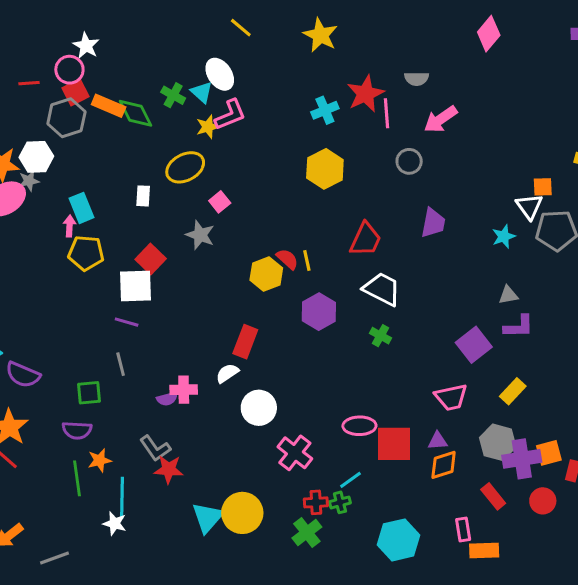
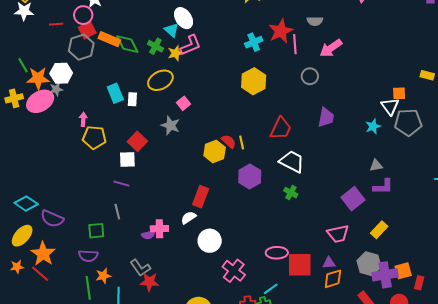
green cross: (173, 95) -> (155, 46), moved
cyan rectangle: (82, 208) -> (115, 93), moved
white square: (136, 286) -> (127, 159), size x0.7

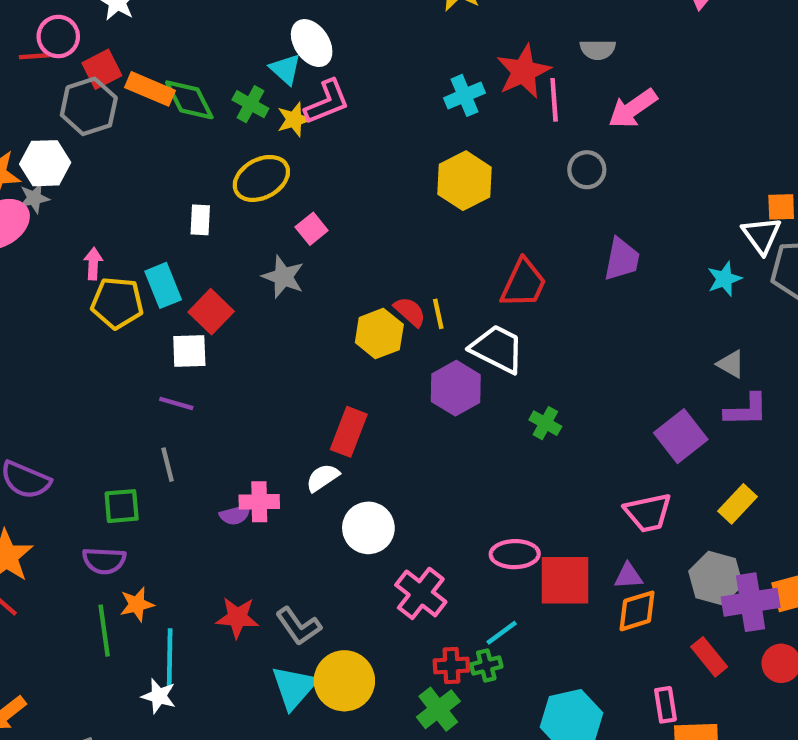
pink circle: (83, 15) -> (58, 36), moved
cyan rectangle: (115, 93) -> (163, 285), moved
white trapezoid: (292, 161) -> (497, 349), moved
gray triangle: (376, 165) -> (731, 364), turned 40
gray L-shape: (140, 268) -> (299, 626), moved

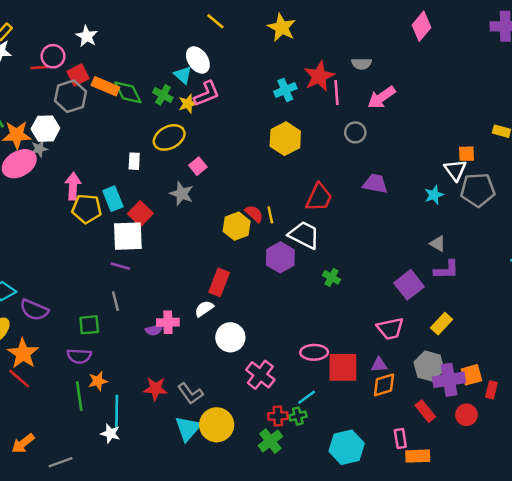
purple trapezoid: (622, 259) -> (375, 184), turned -90
pink arrow: (93, 264) -> (73, 186), size x1.5
white square: (189, 351) -> (128, 236), size x1.5

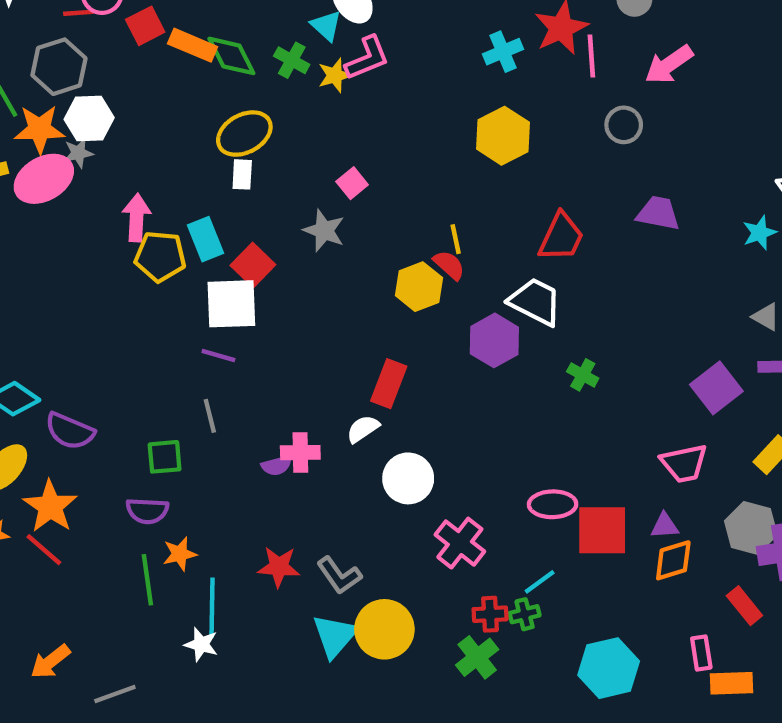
gray hexagon: (70, 96) -> (59, 67), moved
yellow ellipse: (169, 137) -> (244, 134), moved
yellow line: (270, 215) -> (456, 239), moved

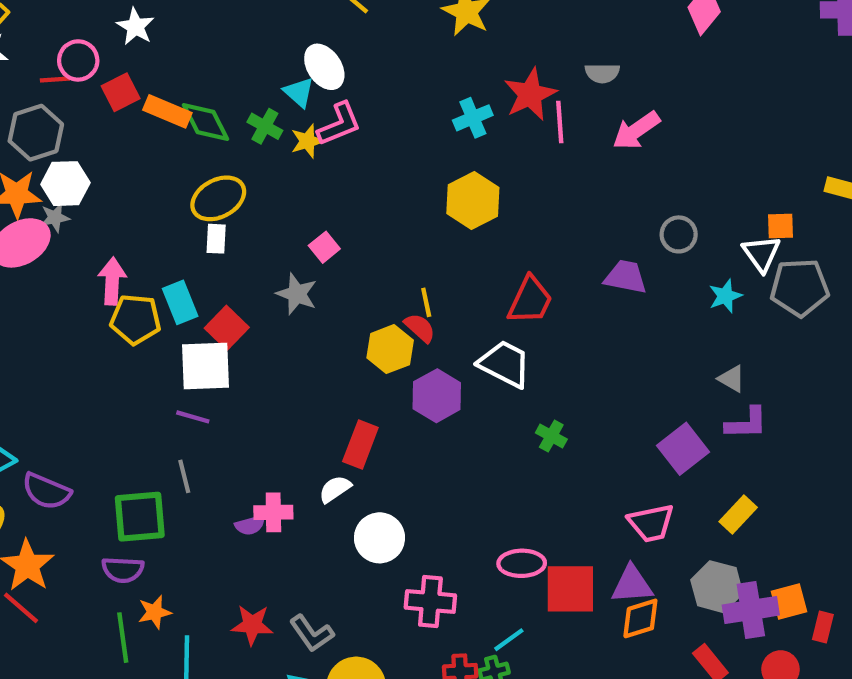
gray circle: (624, 125) -> (679, 234), moved
purple hexagon: (494, 340) -> (437, 396), moved
green square: (165, 457) -> (140, 517), size x1.5
purple triangle: (665, 526) -> (632, 585), size x1.5
pink cross: (460, 543) -> (430, 602), turned -33

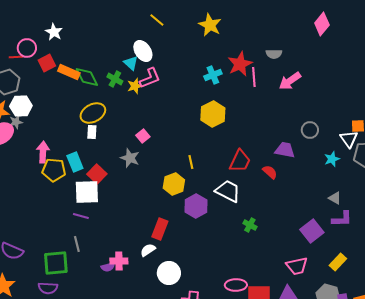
red semicircle: (420, 328) -> (270, 172), moved

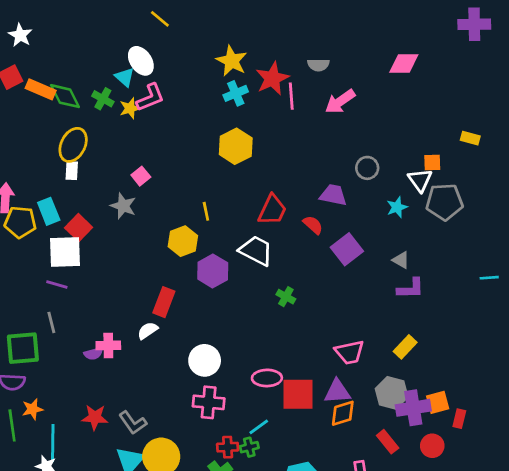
pink diamond: (322, 24) -> (404, 64), moved, turned 50
yellow star: (210, 25) -> (232, 61), moved
yellow ellipse: (93, 113) -> (73, 145), turned -35
purple square: (312, 231) -> (347, 249), moved
white circle: (169, 273) -> (205, 360), moved

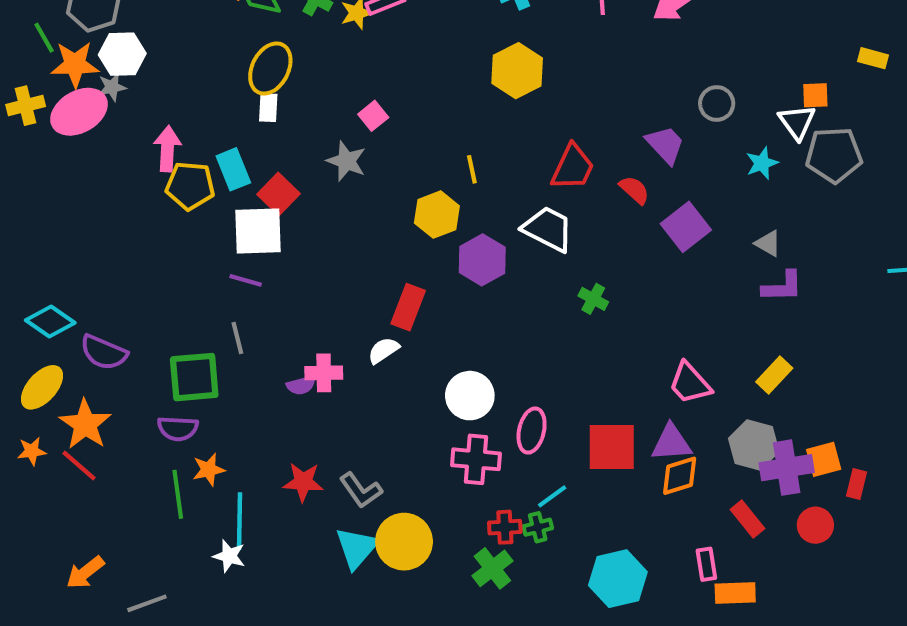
purple trapezoid: (333, 195) -> (665, 145), turned 36
pink trapezoid: (350, 352) -> (690, 383), turned 60
pink ellipse: (267, 378) -> (532, 431), moved, turned -76

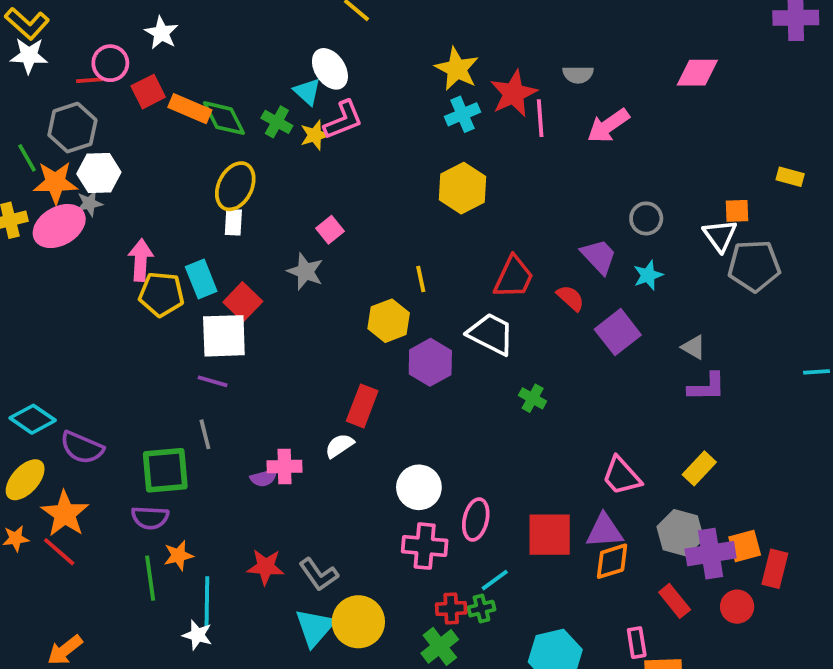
cyan star: (762, 163) -> (648, 275), moved
red rectangle: (857, 484) -> (775, 569), size x1.4

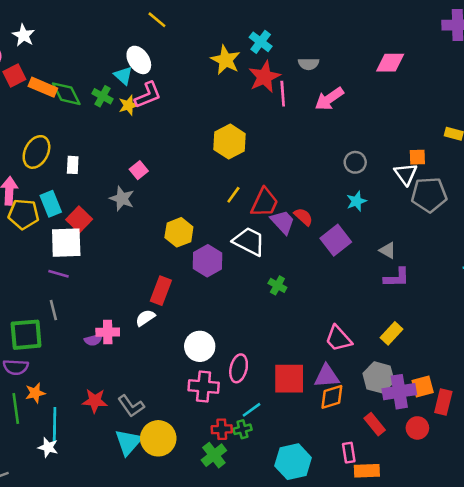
cyan cross: (462, 114) -> (261, 42), moved, turned -30
yellow ellipse: (235, 186) -> (36, 152), moved
purple trapezoid: (599, 256) -> (283, 222), moved
yellow line: (421, 279) -> (233, 195), moved, turned 48

